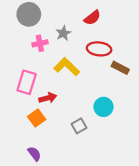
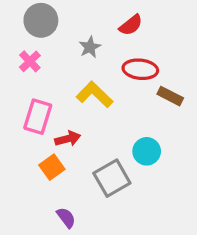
pink cross: (40, 43) -> (30, 61), moved, turned -32
gray square: (79, 126) -> (112, 178), size x1.6
purple semicircle: (34, 154) -> (66, 218), moved

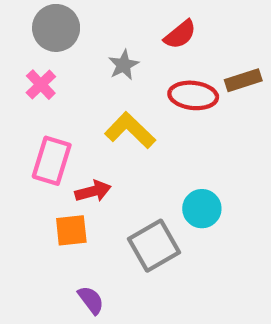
brown rectangle: (170, 96) -> (243, 80), moved, turned -45
orange square: (52, 167) -> (71, 230), turned 30

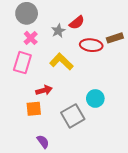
red semicircle: (180, 34) -> (77, 23), moved
pink cross: (41, 85) -> (31, 38), moved
pink rectangle: (52, 161) -> (22, 63), moved

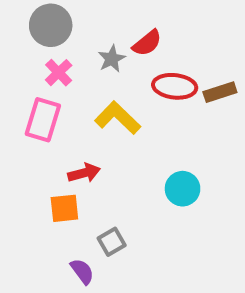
brown rectangle: (115, 38) -> (220, 92), moved
gray square: (73, 116) -> (112, 242), moved, size x0.6

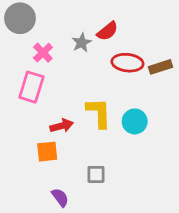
gray circle: (51, 25) -> (20, 18), moved
yellow L-shape: (118, 118) -> (99, 113), moved, turned 44
cyan circle: (183, 189) -> (135, 121), moved
gray square: (112, 242) -> (96, 174), moved, turned 30

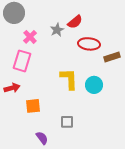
brown rectangle: (160, 67) -> (112, 57), moved
red arrow: (62, 126) -> (12, 88), moved

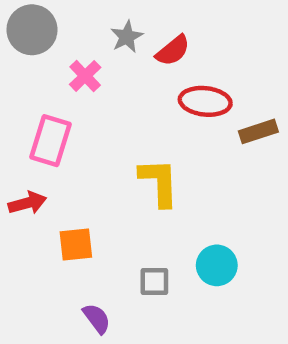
gray star: (57, 30) -> (127, 37), moved
pink cross: (30, 37) -> (85, 76), moved
cyan circle: (94, 85) -> (217, 265), moved

